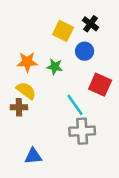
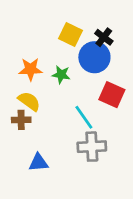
black cross: (90, 24) -> (104, 37), moved
blue circle: (85, 51) -> (94, 57), size x1.5
blue triangle: (33, 156) -> (38, 163), moved

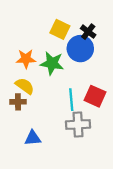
green star: (61, 75) -> (52, 63), size x1.5
red square: (112, 95) -> (95, 96), moved
cyan line: (84, 117) -> (71, 100), turned 30

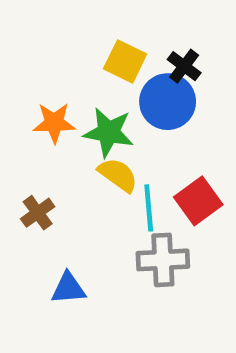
yellow semicircle: (25, 86) -> (118, 175), moved
red square: (95, 96) -> (198, 201), turned 30
brown cross: (18, 102) -> (38, 213), turned -35

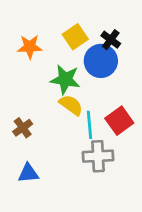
yellow square: (125, 61) -> (75, 37), turned 30
orange star: (54, 123) -> (30, 47), moved
blue triangle: (68, 288) -> (28, 173), moved

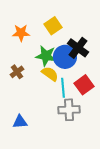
black cross: (111, 40) -> (78, 48), moved, size x1.5
blue circle: (101, 61) -> (65, 57), moved
brown cross: (23, 128) -> (17, 72), moved

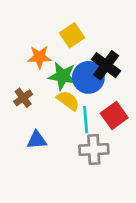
orange star: (21, 33) -> (39, 57), moved
blue triangle: (20, 122) -> (37, 140), moved

